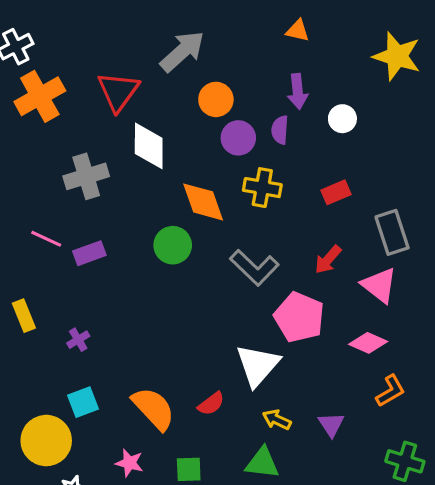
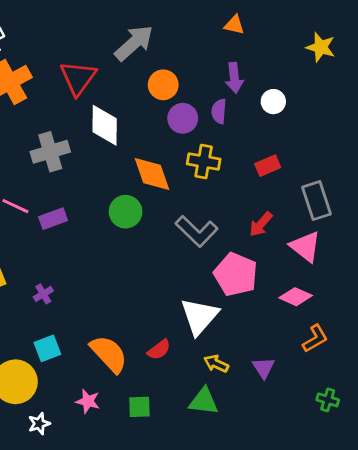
yellow star: (397, 56) -> (321, 47), size x0.7
green cross: (405, 461) -> (328, 400), size x0.7

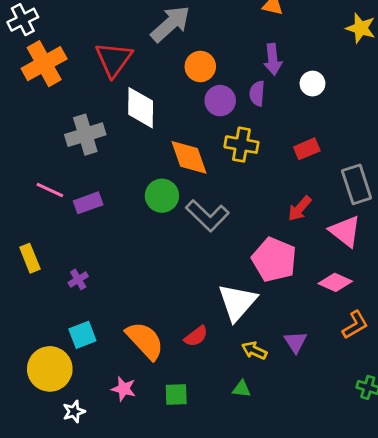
gray L-shape: (197, 231) -> (207, 216), moved
purple triangle: (264, 368) -> (295, 342), moved
green triangle: (204, 401) -> (241, 389), size x0.6

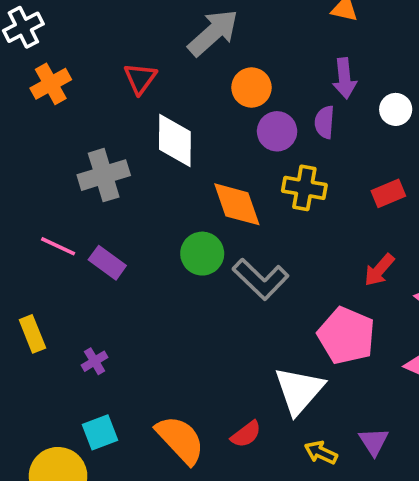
red triangle: (114, 59) -> (140, 78), size x0.7
orange cross: (44, 64) -> (51, 84), size x0.7
purple rectangle: (88, 203) -> (107, 263), turned 56

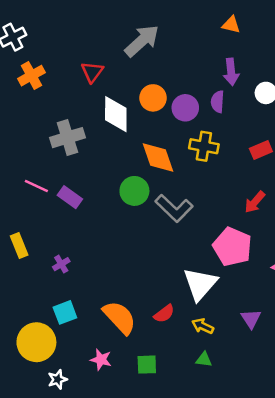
orange circle: (251, 88) -> (153, 98), moved
yellow arrow: (321, 452) -> (203, 326), moved

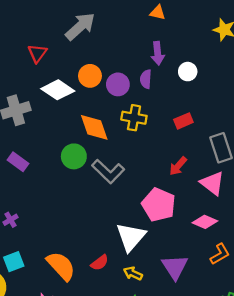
white diamond: (116, 114) -> (58, 90), turned -56
purple triangle: (251, 319) -> (175, 267), size x1.5

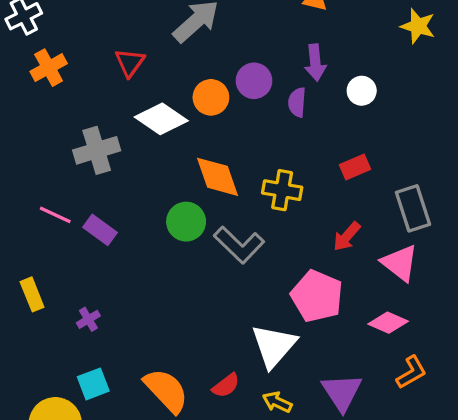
purple circle: (118, 84) -> (254, 81), moved
yellow cross: (134, 118) -> (282, 190), moved

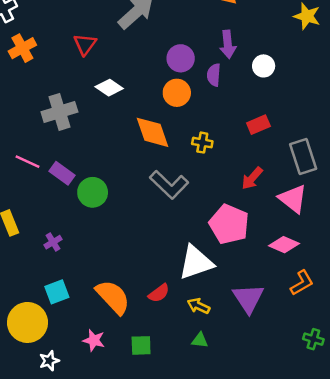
orange circle: (211, 97) -> (177, 93), moved
white diamond: (161, 119) -> (109, 88), size x0.7
yellow cross: (282, 190) -> (202, 143), size x0.7
green circle: (186, 222) -> (93, 192), moved
white triangle: (274, 346) -> (196, 262), turned 30

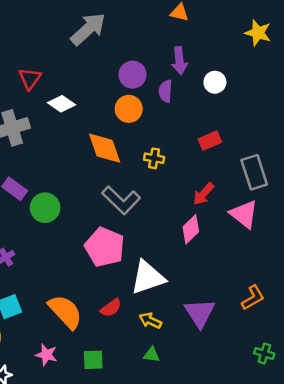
red triangle: (85, 44) -> (30, 78), moved
pink pentagon: (229, 224) -> (105, 247), moved
pink diamond: (284, 245) -> (191, 229), moved, turned -68

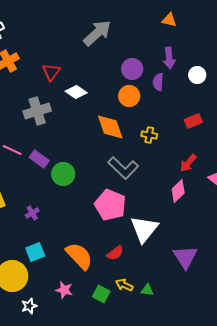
white triangle: (148, 277) -> (144, 229), turned -32
yellow arrow: (150, 321) -> (124, 285), moved
green square: (93, 360) -> (101, 294), turned 30

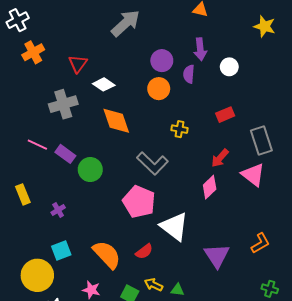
orange diamond: (110, 127) -> (116, 121), moved
white triangle: (144, 229) -> (174, 227), turned -32

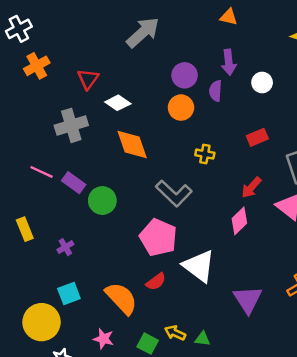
red semicircle: (144, 251) -> (156, 282), moved

